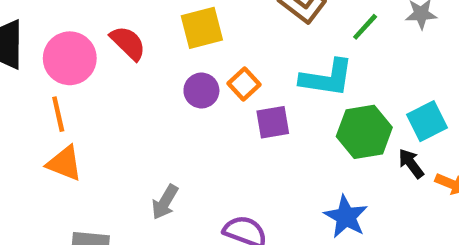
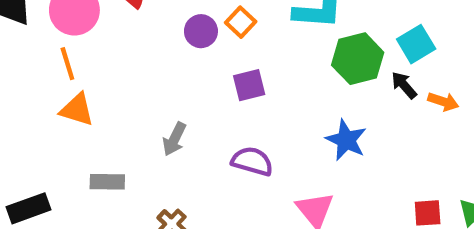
purple square: (273, 122) -> (249, 85), moved

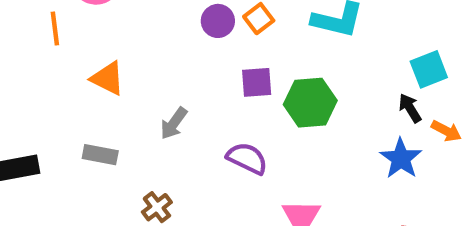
green hexagon: (358, 59) -> (310, 103), moved
orange line: (67, 64) -> (55, 28), moved
orange triangle: (77, 110) -> (108, 78), moved
blue star: (346, 140) -> (401, 158), moved

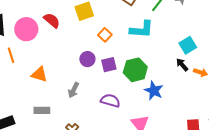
purple circle: (218, 21) -> (87, 59), moved
blue star: (401, 158) -> (154, 91), moved

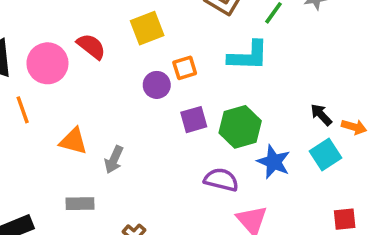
orange square: (105, 35) -> (185, 68), turned 32
cyan square: (188, 45) -> (325, 155), moved
purple circle: (87, 59) -> (157, 85), moved
gray arrow: (74, 90) -> (114, 160), moved
purple semicircle: (110, 101) -> (221, 180), moved

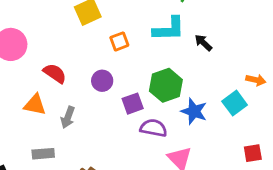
red semicircle: (91, 46) -> (55, 73), moved
purple circle: (157, 85) -> (102, 81), moved
black arrow: (321, 115) -> (203, 43), moved
purple square: (194, 120) -> (133, 104), moved

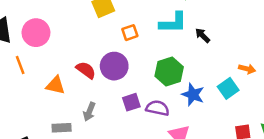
red semicircle: (55, 73) -> (86, 70), moved
purple circle: (102, 81) -> (114, 66), size x1.5
purple square: (133, 104) -> (131, 102), moved
gray arrow: (68, 117) -> (89, 112), moved

